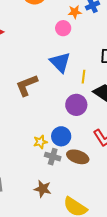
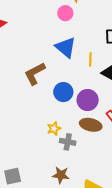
purple circle: (76, 105) -> (88, 100), moved
blue circle: (61, 136) -> (63, 92), moved
brown ellipse: (78, 157) -> (91, 125), moved

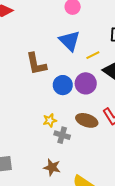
yellow line: (90, 59) -> (93, 55), turned 56
brown L-shape: (35, 73) -> (36, 64), turned -80
purple circle: (88, 100) -> (86, 83), moved

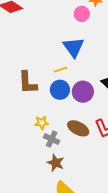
yellow line: (93, 55) -> (61, 70), moved
brown L-shape: (36, 64) -> (28, 83), moved
brown star: (52, 167) -> (56, 163), moved

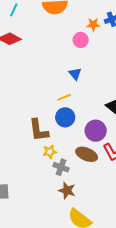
blue triangle: (73, 47) -> (75, 74), size x0.6
brown L-shape: (28, 83) -> (39, 130), moved
purple circle: (83, 92) -> (96, 131), moved

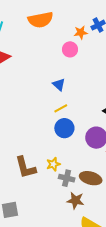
blue triangle: (75, 74) -> (59, 84), moved
brown L-shape: (39, 130) -> (26, 167), moved
brown ellipse: (87, 154) -> (91, 178), moved

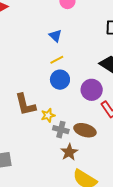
brown L-shape: (26, 167) -> (25, 105), moved
brown star: (75, 200) -> (69, 152), turned 30

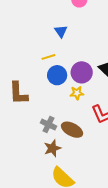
yellow line: (57, 60) -> (48, 57), moved
purple circle: (92, 90) -> (82, 72), moved
yellow star: (48, 115) -> (77, 93), moved

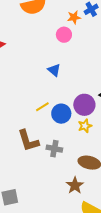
yellow line: (48, 57) -> (42, 107), moved
gray cross: (48, 124) -> (54, 149), moved

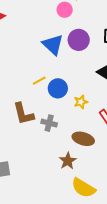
blue triangle: (54, 70) -> (53, 45), size x1.6
purple circle: (84, 105) -> (79, 40), moved

